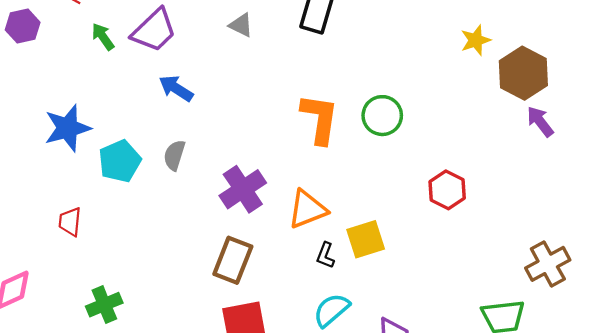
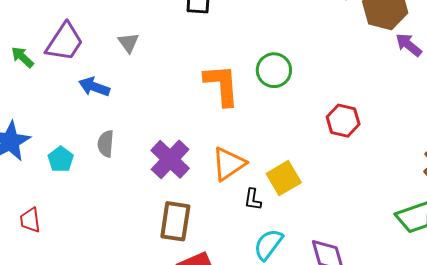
gray triangle: (241, 25) -> (128, 43), moved, turned 40
cyan pentagon: (120, 161) -> (61, 159), size x0.7

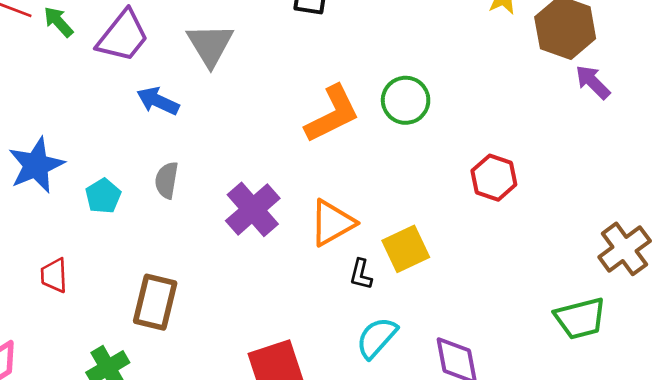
gray triangle: (128, 43) -> (210, 45), size x1.6
green arrow: (22, 57) -> (58, 22), moved
orange L-shape: (222, 85) -> (332, 114), turned 63
brown rectangle: (175, 221) -> (155, 302), moved

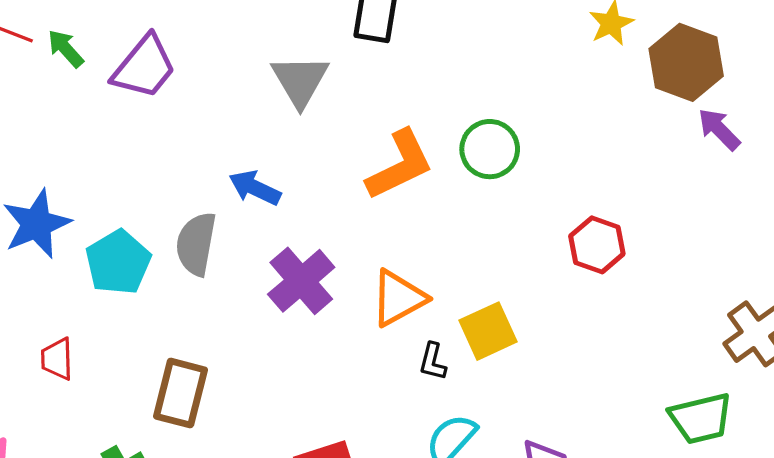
gray triangle: (210, 45) -> (300, 81), moved
blue arrow: (158, 101) -> (255, 188), moved
gray semicircle: (167, 180) -> (196, 244), size x1.4
cyan pentagon: (103, 196) -> (118, 262), size x1.5

